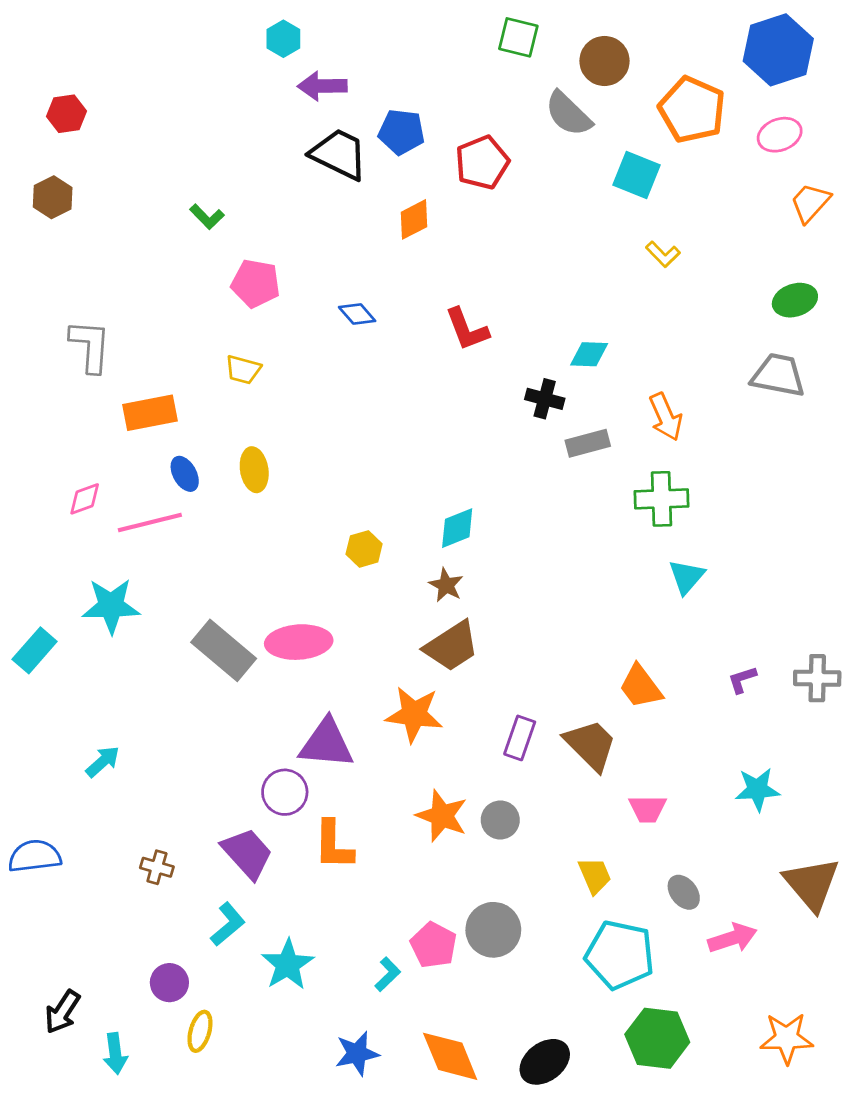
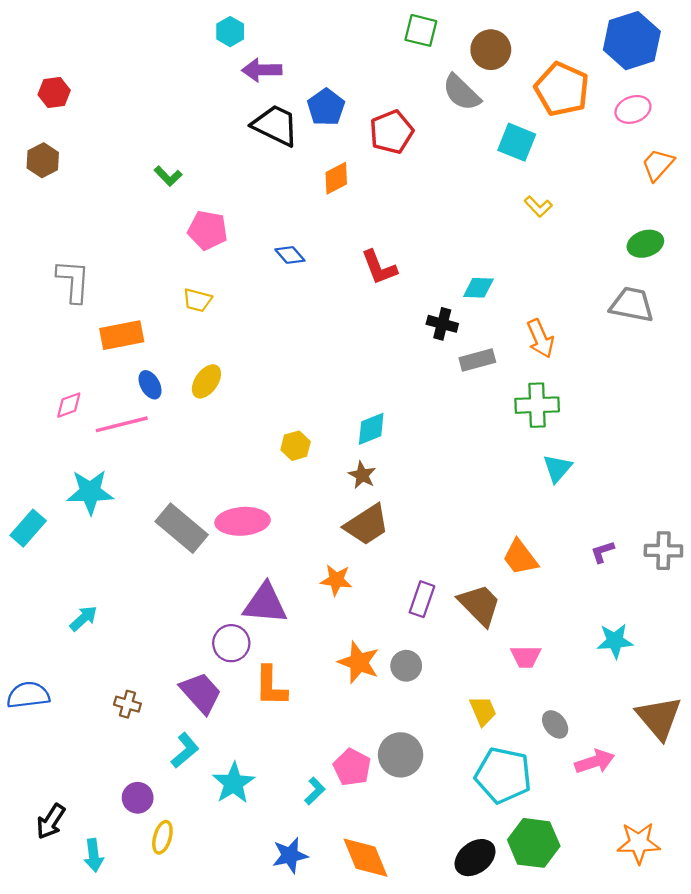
blue pentagon: (402, 132) -> (326, 107), turned 30
yellow ellipse: (254, 470) -> (206, 381), turned 44
orange star: (414, 714) -> (336, 580), size x0.7
black ellipse: (545, 1062) -> (475, 858), moved

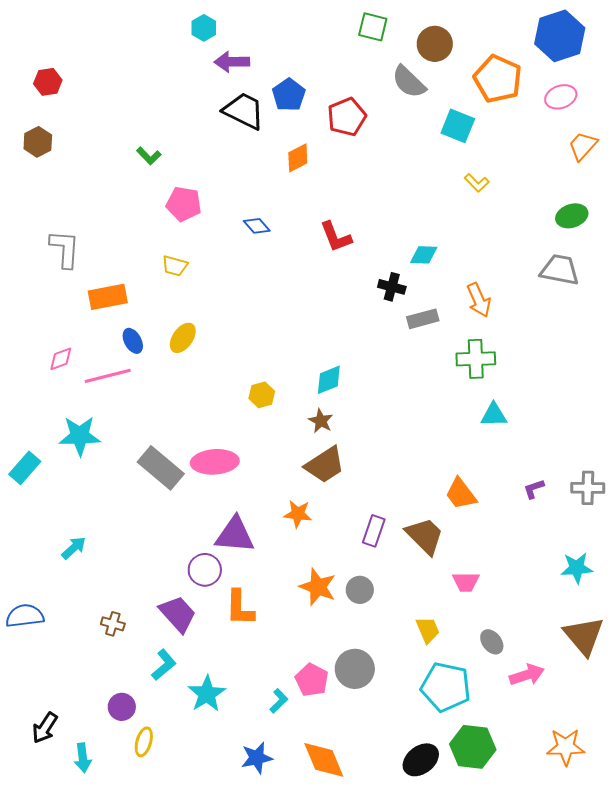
cyan triangle: (557, 468) -> (494, 415), turned 48
cyan star: (615, 641) -> (577, 568), moved

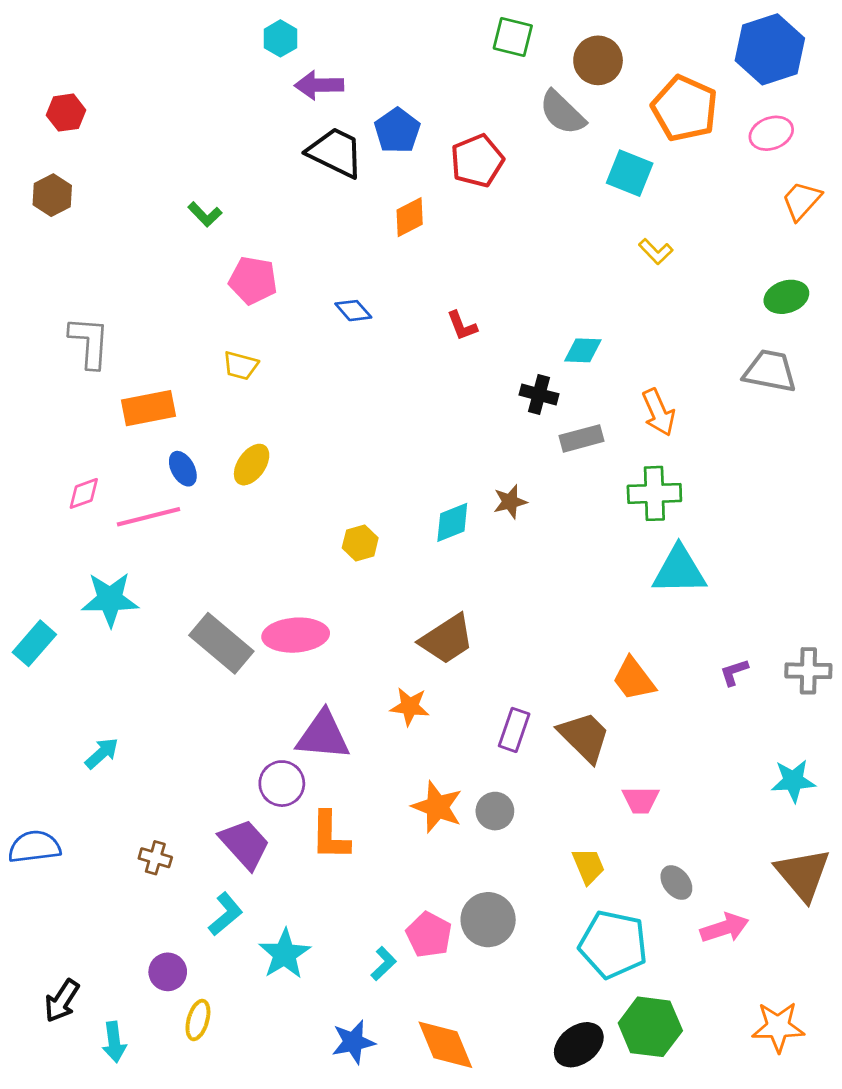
red L-shape: (336, 237) -> (462, 326), size x0.7
cyan triangle: (494, 415) -> (679, 570), size x1.5
brown star: (321, 421) -> (510, 502), moved, turned 30

